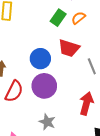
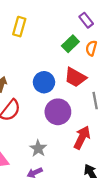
orange semicircle: (78, 18) -> (91, 48), turned -48
purple circle: (44, 86) -> (58, 112), moved

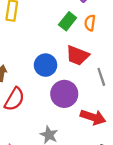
red arrow: (82, 138) -> (93, 117), turned 90

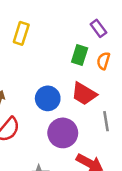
green rectangle: (68, 21) -> (80, 55), turned -30

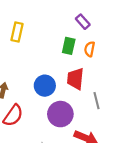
red trapezoid: (84, 94) -> (75, 79), turned 70

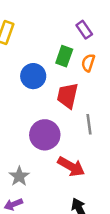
blue circle: (45, 86) -> (33, 76), moved

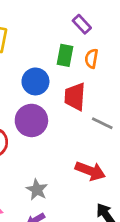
gray line: (89, 124) -> (102, 123), turned -48
purple circle: (45, 135) -> (31, 120), moved

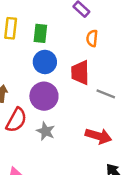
green rectangle: (65, 55) -> (40, 33), moved
gray star: (37, 190) -> (46, 131), moved

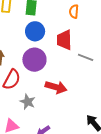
gray star: (46, 131) -> (28, 102), moved
red arrow: (98, 136) -> (56, 87), moved

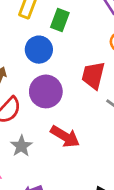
blue circle: (35, 31) -> (39, 50), moved

